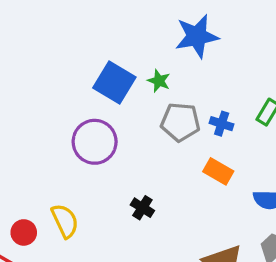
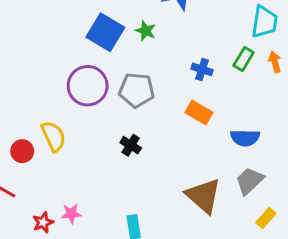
gray pentagon: (180, 122) -> (137, 90), moved
yellow semicircle: (65, 221) -> (53, 136), moved
red circle: (24, 232) -> (22, 151), moved

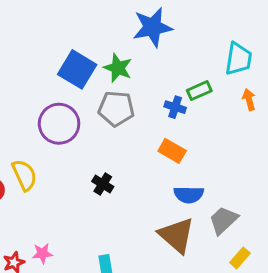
green star: (146, 31) -> (118, 68), size x1.4
green rectangle: (244, 59) -> (199, 91), moved, turned 35
gray pentagon: (137, 90) -> (116, 109), moved
blue semicircle: (245, 138) -> (189, 195), moved

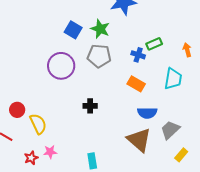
cyan trapezoid: (238, 59) -> (173, 79), moved
blue square: (77, 69) -> (73, 30), size x0.7
yellow semicircle: (24, 175) -> (38, 124), moved
black cross: (103, 184) -> (90, 106), turned -32

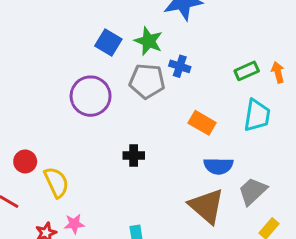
green rectangle: (154, 44) -> (247, 71), moved
blue cross: (138, 55) -> (180, 66), moved

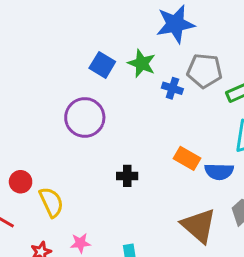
gray pentagon: (147, 81) -> (205, 71), moved
orange rectangle: (202, 123) -> (187, 158), moved
blue semicircle: (218, 166) -> (219, 172), moved
pink star: (74, 224) -> (80, 243), moved

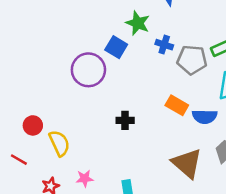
blue square: (102, 65) -> (116, 47), moved
gray pentagon: (205, 71) -> (192, 60), moved

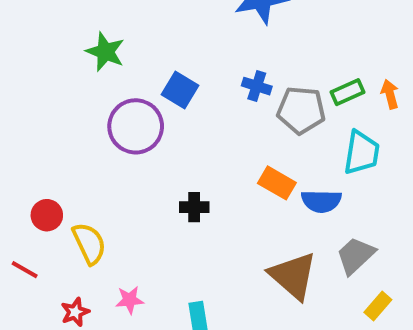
green star: (138, 23) -> (105, 52), moved

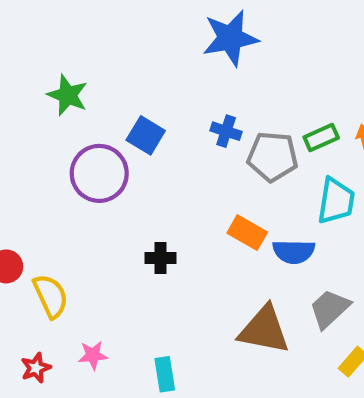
brown triangle: (293, 276) -> (264, 330), turned -30

